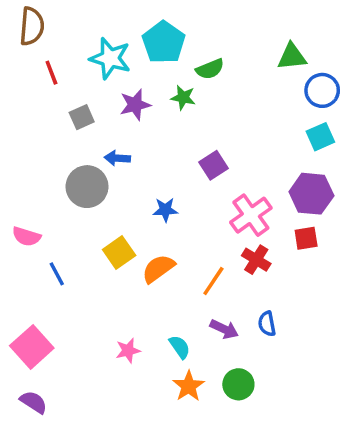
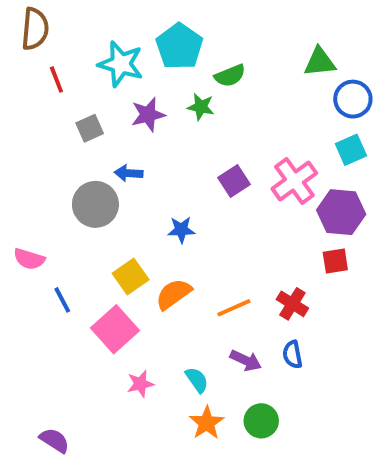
pink cross: (251, 215) -> (294, 181), moved
red cross: (256, 260) -> (292, 304), moved
orange line: (213, 281) -> (234, 308), turned 32
pink square: (32, 347) -> (115, 329), moved
purple semicircle: (34, 402) -> (54, 440), moved

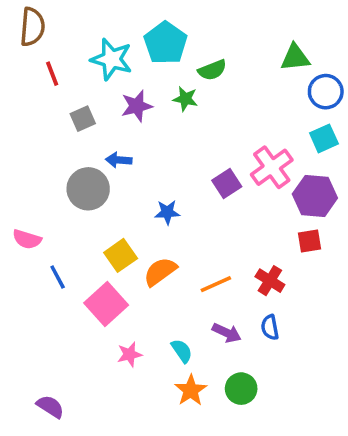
purple square: (234, 181) -> (227, 183), moved

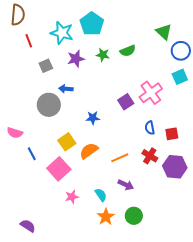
green triangle: (295, 57) -> (164, 32), turned 48
green semicircle: (212, 70) -> (128, 51), moved
purple hexagon: (315, 196) -> (175, 167), moved
blue semicircle: (270, 327) -> (150, 128), moved

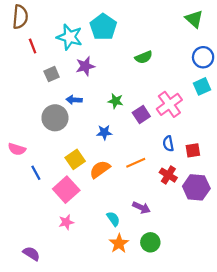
green triangle: (164, 32) -> (194, 19), moved
green star: (103, 55) -> (116, 101), moved
orange line: (120, 158) -> (136, 163), moved
pink star: (72, 197) -> (66, 222), moved

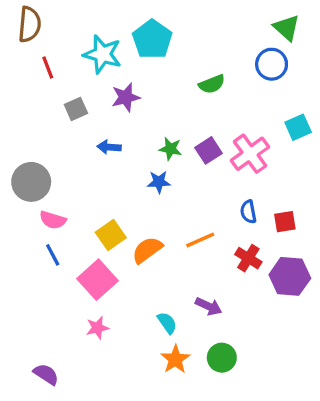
blue circle: (203, 57) -> (272, 64), moved
purple square: (141, 114) -> (209, 150), moved
gray circle: (55, 118) -> (31, 182), moved
blue star: (104, 132) -> (159, 182), moved
pink semicircle: (17, 149) -> (53, 220), moved

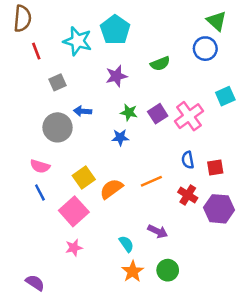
purple star: (126, 97) -> (116, 76), moved
gray circle: (31, 182) -> (58, 127), moved

